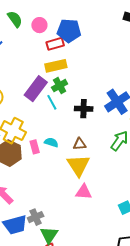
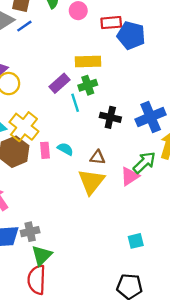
blue pentagon: (69, 31) -> (131, 35), moved
red rectangle: (55, 44) -> (111, 23), moved
purple rectangle: (36, 89) -> (60, 83), size x0.7
pink triangle: (84, 192) -> (130, 176), moved, turned -48

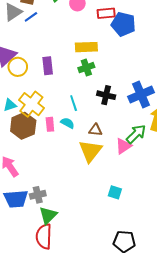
purple rectangle: (60, 83) -> (48, 66), moved, turned -54
cyan line: (75, 103) -> (74, 103), moved
cyan square: (136, 241) -> (115, 192), moved, turned 32

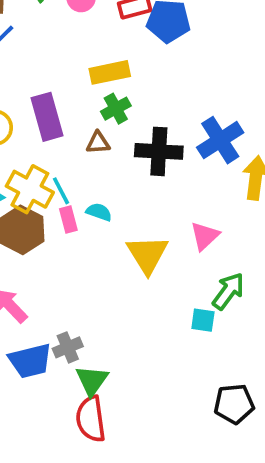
purple rectangle: (48, 66) -> (47, 117), size x1.4
black cross: (106, 95) -> (159, 151), size x1.4
cyan line: (74, 103) -> (61, 191), moved
brown triangle: (95, 130) -> (98, 143), moved
green arrow: (136, 134) -> (228, 291), moved

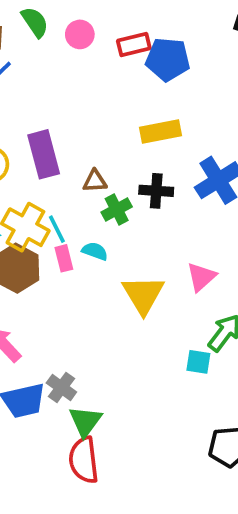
yellow rectangle: (110, 72) -> (160, 132), moved
green cross: (116, 109) -> (117, 209), moved
black cross: (159, 151) -> (156, 191), size x0.7
gray cross: (68, 347) -> (61, 387), turned -32

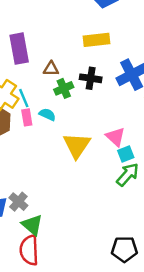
pink triangle: (201, 277) -> (115, 137), turned -40
cyan square: (198, 362) -> (126, 154), moved, turned -35
green triangle: (85, 421) -> (32, 225), turned -30

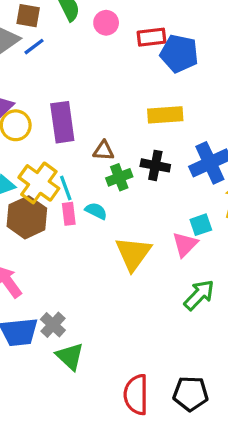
pink triangle: (115, 137) -> (185, 244), turned 30
cyan square: (126, 154) -> (201, 225), moved
red semicircle: (29, 250) -> (136, 395), moved

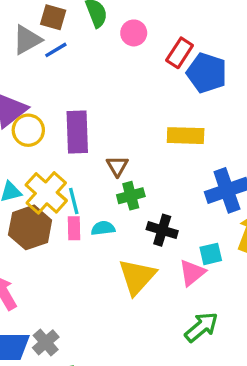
red rectangle: (151, 37) -> (180, 53), turned -56
brown triangle: (104, 151) -> (117, 166), turned 50
black cross: (155, 165) -> (162, 230), moved
cyan semicircle: (96, 211) -> (103, 228), turned -40

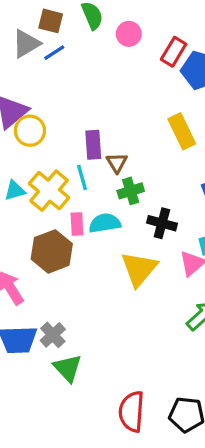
purple rectangle: (77, 132) -> (93, 145), moved, size x0.7
yellow rectangle: (186, 136) -> (182, 131), turned 64
cyan line: (74, 201) -> (82, 177), moved
brown hexagon: (30, 227) -> (52, 251), moved
cyan semicircle: (103, 228) -> (105, 223), size x1.4

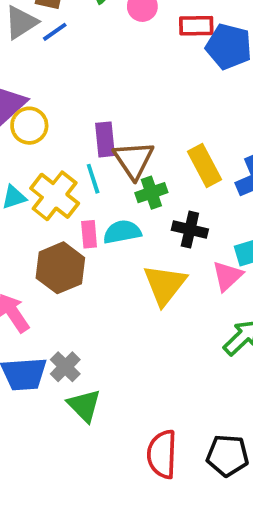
red rectangle: (174, 52) -> (196, 26), turned 60
yellow rectangle: (182, 131) -> (204, 166), moved
brown triangle: (117, 163) -> (134, 160), size x1.6

